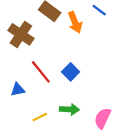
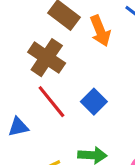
brown cross: (21, 34) -> (47, 58), moved

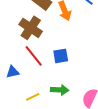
blue square: (94, 102) -> (61, 56), turned 35

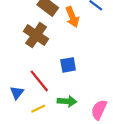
red line: (34, 56) -> (39, 81), moved
blue triangle: (13, 72) -> (17, 93), moved, turned -40

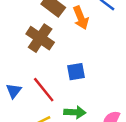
blue triangle: (17, 93) -> (14, 91), moved

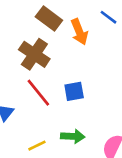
red line: (44, 90) -> (38, 93), moved

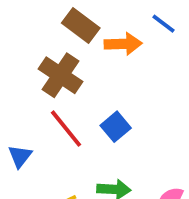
orange arrow: (79, 32) -> (123, 44), turned -70
blue square: (74, 91) -> (116, 127), turned -30

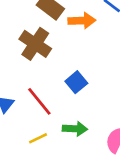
red line: (66, 129) -> (39, 101), moved

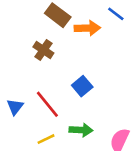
brown cross: (35, 44) -> (43, 50), size x0.7

